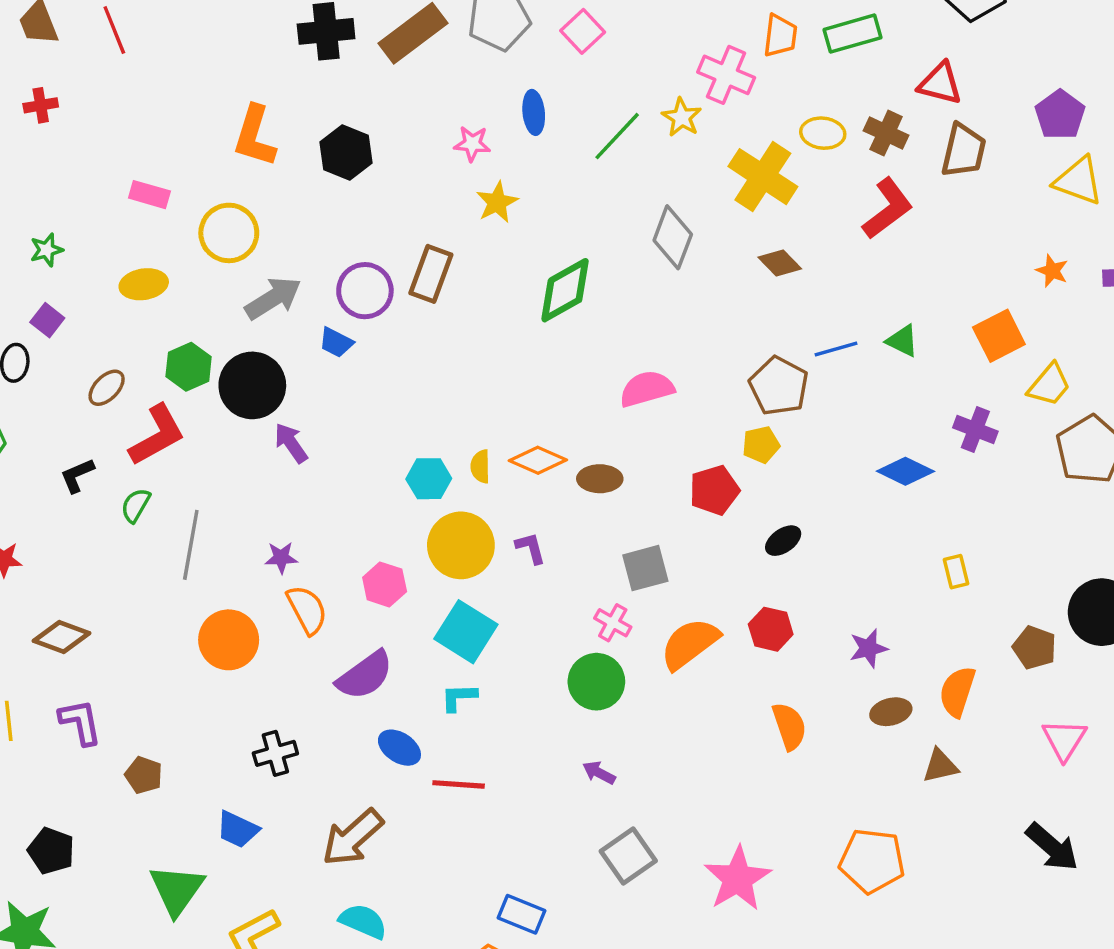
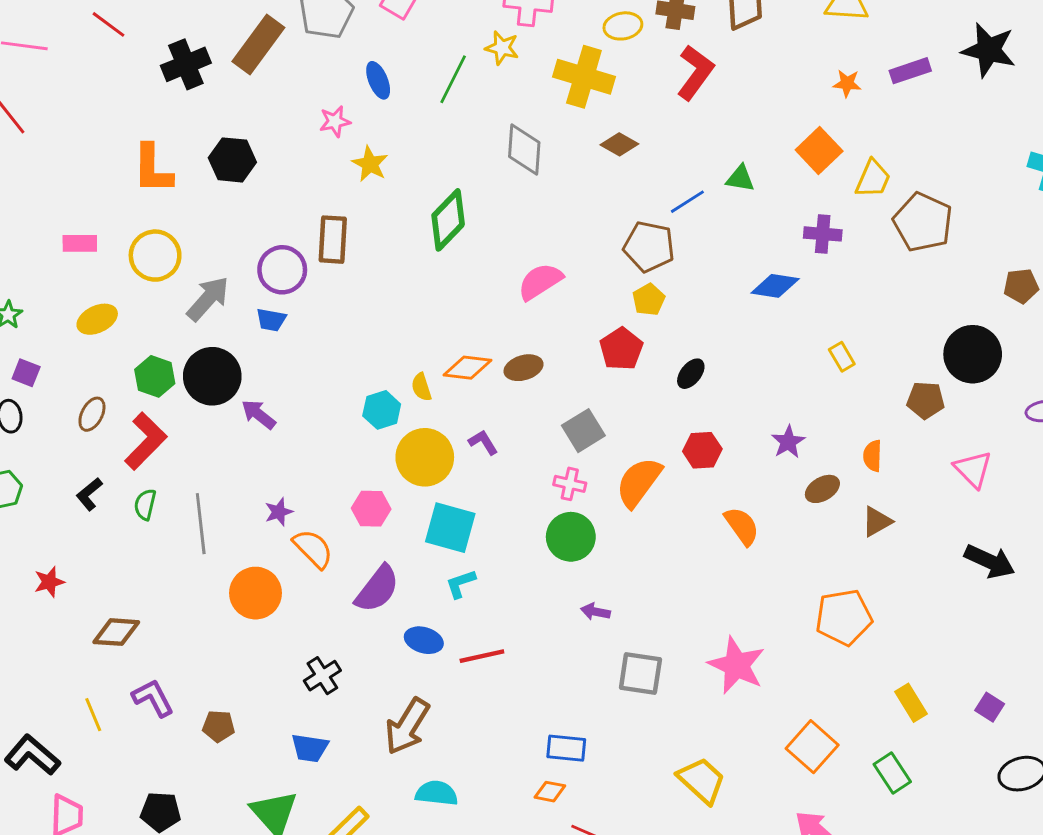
orange semicircle: (957, 692) -> (873, 456), size x0.7
gray square: (628, 856) -> (640, 674), turned -30

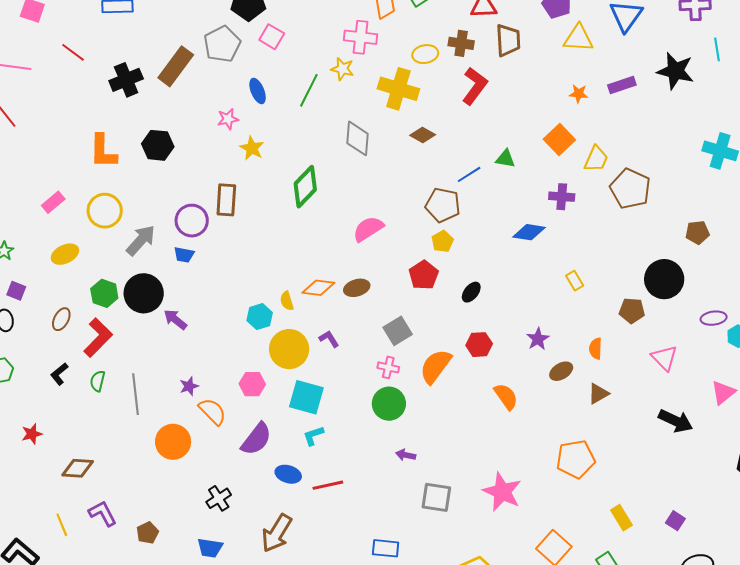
pink rectangle: (80, 243) -> (53, 202), turned -40
brown pentagon: (219, 726) -> (148, 533), turned -30

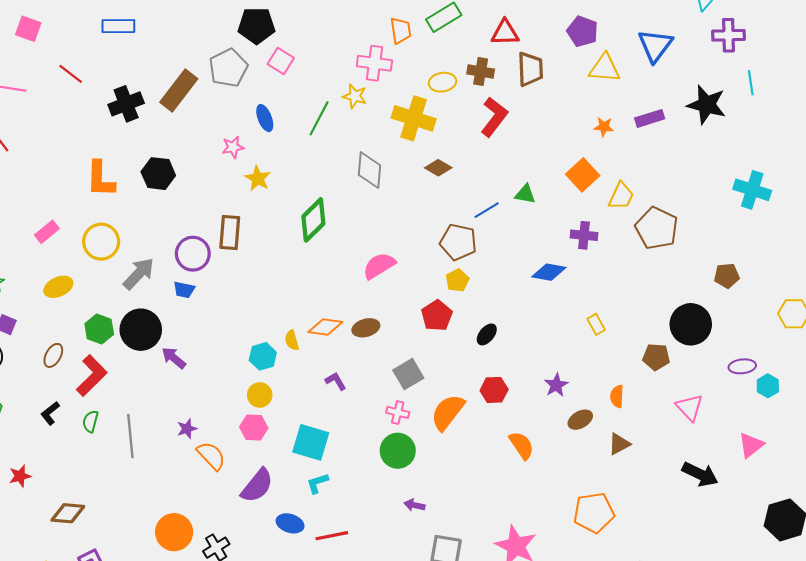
yellow circle: (289, 349) -> (260, 395), moved, size x0.6
orange circle: (173, 442) -> (174, 532), moved

